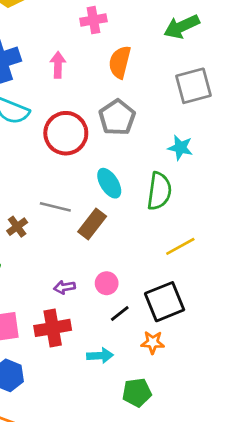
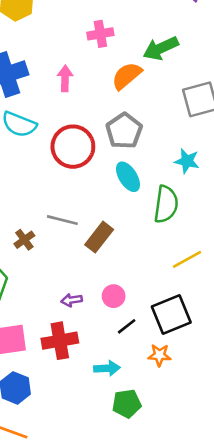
green arrow: (182, 27) -> (161, 48), moved
orange semicircle: (120, 62) -> (127, 76), turned 36
cyan ellipse: (109, 183) -> (128, 177), moved
green pentagon: (137, 392) -> (127, 404), moved

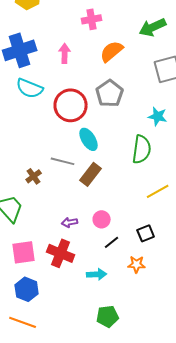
green arrow: (161, 48) -> (153, 27), moved
cyan ellipse: (128, 177) -> (89, 139), moved
black square: (171, 314) -> (146, 233), size x0.6
red cross: (60, 341) -> (61, 253), turned 32
green pentagon: (127, 404) -> (108, 316), moved

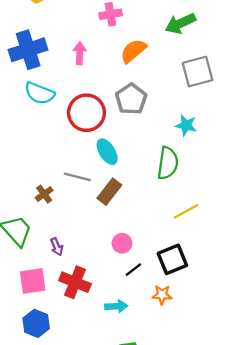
purple arrow: (70, 222) -> (57, 247), moved, turned -105
black square: (146, 233) -> (172, 259), size x1.5

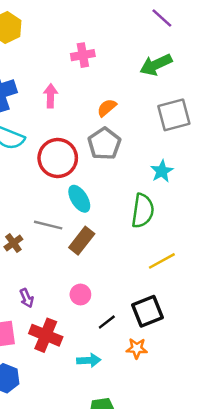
orange semicircle: (133, 51) -> (107, 108), moved, size x0.7
cyan star: (186, 125) -> (162, 171), turned 30
pink circle: (122, 243) -> (80, 295), moved

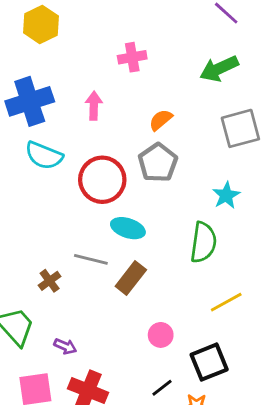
cyan ellipse: (79, 199) -> (128, 228), turned -40
pink circle: (80, 295) -> (161, 335), moved
purple arrow: (27, 298) -> (65, 346), turned -42
black line: (107, 322) -> (162, 388), moved

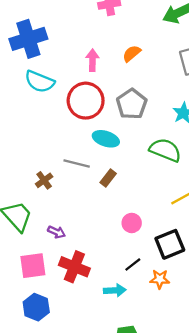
pink arrow: (94, 106) -> (92, 60), moved
gray pentagon: (158, 163) -> (132, 104), moved
green semicircle: (203, 242) -> (165, 150), turned -76
brown rectangle: (131, 278) -> (108, 178), size x0.7

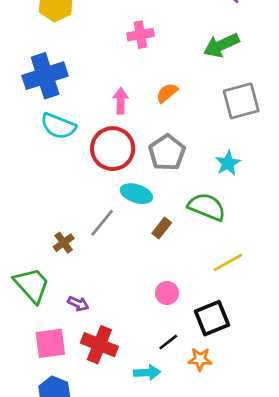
gray line: (77, 163) -> (102, 223), turned -65
brown rectangle: (108, 178) -> (162, 228), moved

